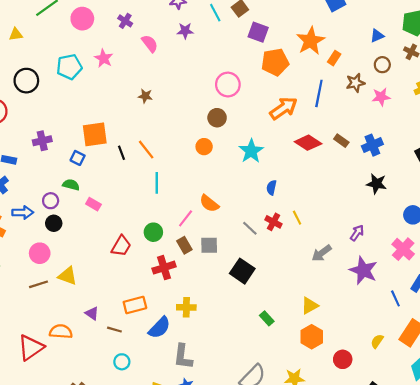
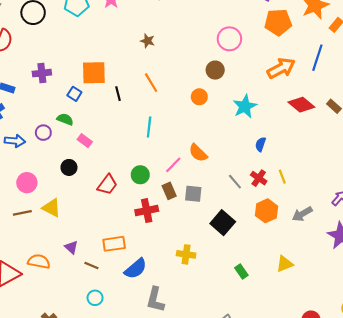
orange line: (146, 150) -> (151, 83), moved
black circle: (54, 223) -> (69, 167), moved
yellow cross: (186, 307) -> (186, 254), moved
orange hexagon: (312, 337) -> (267, 211), moved

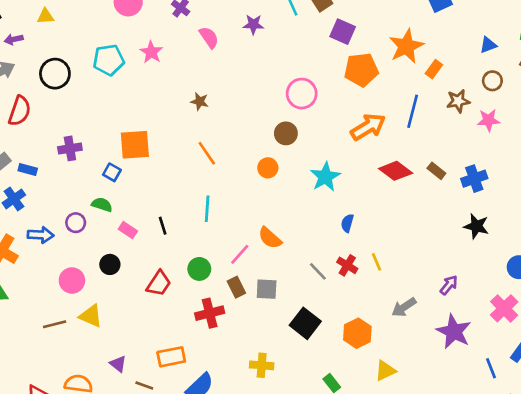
black line: (118, 94) -> (163, 226), moved
pink circle: (27, 183) -> (72, 280), moved
orange hexagon: (267, 211) -> (357, 333), moved

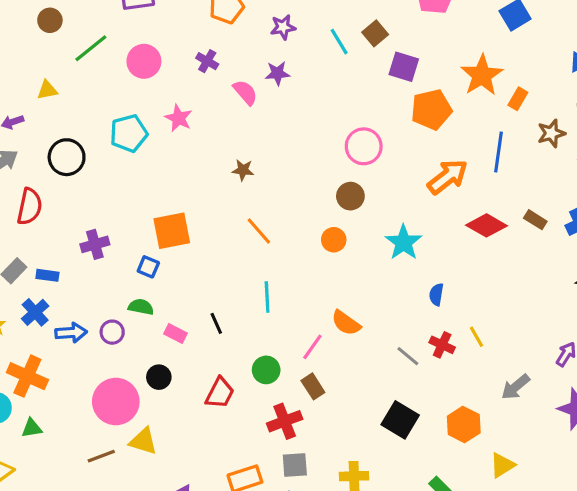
purple star: (253, 24) -> (277, 73), moved
blue arrow: (41, 235) -> (71, 333), moved
pink circle: (72, 280) -> (116, 402), size x1.5
gray square: (267, 289) -> (295, 465), moved

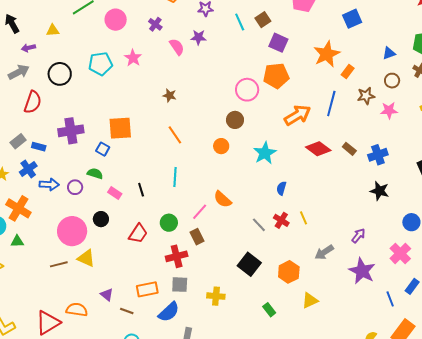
orange pentagon: (431, 110) -> (276, 76), moved
purple cross: (95, 244) -> (71, 131), size x1.4

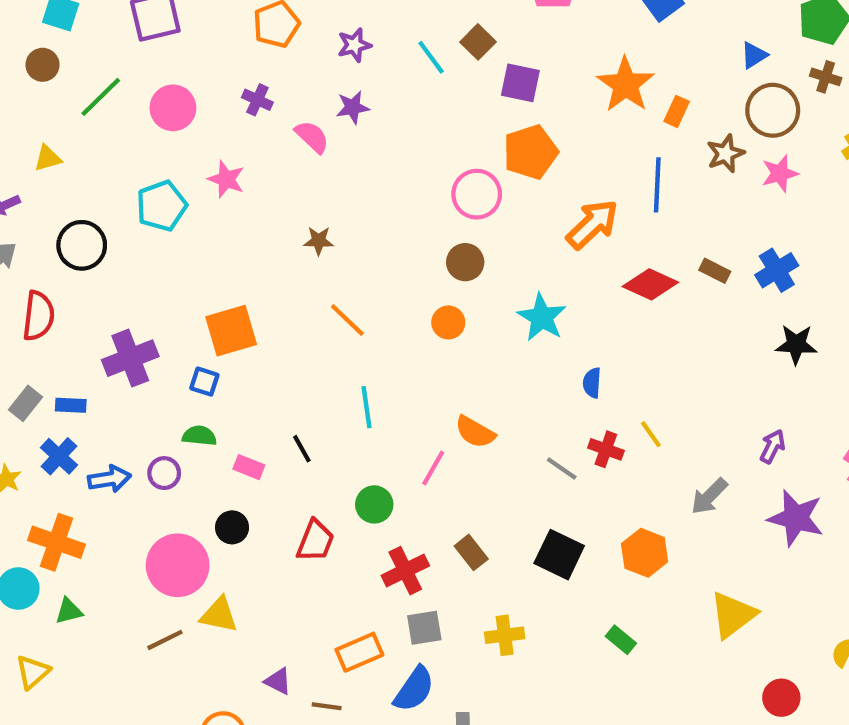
brown circle: (392, 81) -> (773, 110), size x1.6
brown rectangle: (197, 237) -> (471, 552), moved
yellow triangle: (310, 300) -> (733, 615), moved, size x1.4

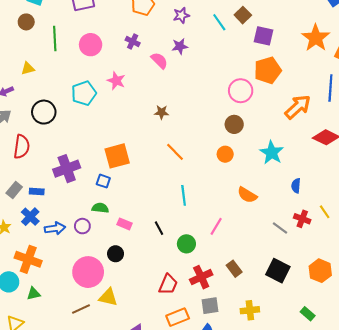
green line: (101, 97) -> (55, 39), turned -50
orange semicircle: (475, 432) -> (247, 195), moved
black line: (302, 449) -> (159, 228), moved
red trapezoid: (315, 541) -> (168, 284), moved

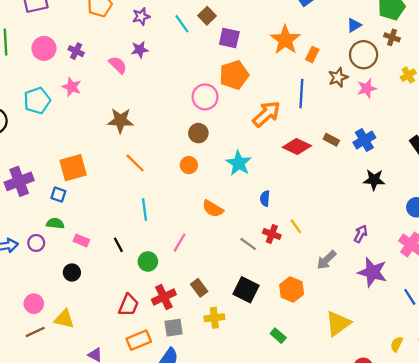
purple cross: (133, 42) -> (76, 51), moved
brown star: (162, 112) -> (120, 120), size x1.6
pink circle: (88, 272) -> (34, 304), moved, size x0.6
yellow cross: (250, 310) -> (214, 318), moved

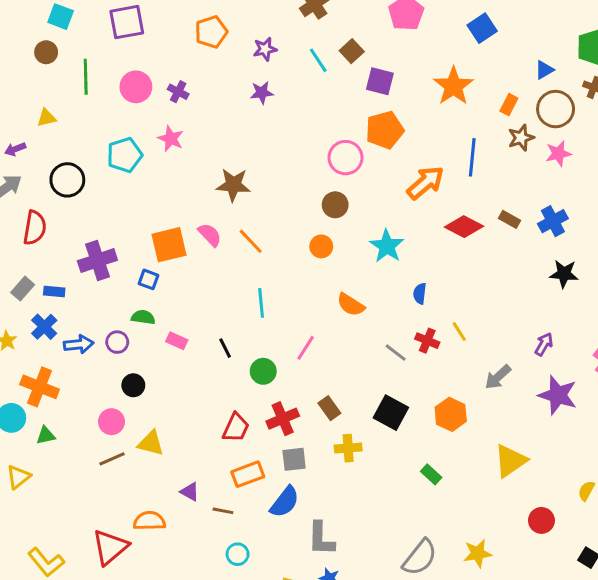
orange rectangle: (312, 55) -> (509, 105), moved
pink semicircle: (118, 65) -> (210, 235), moved
black circle: (72, 272) -> (133, 385), moved

